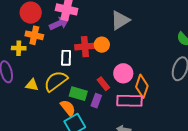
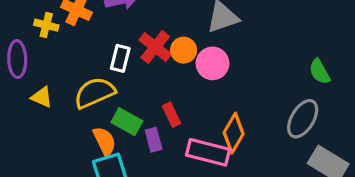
red cross: (85, 47) -> (155, 47), turned 30
pink circle: (123, 73) -> (212, 63), moved
yellow triangle: (32, 85) -> (42, 97), moved
purple rectangle: (96, 101) -> (154, 140), turned -48

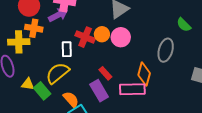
yellow cross: (46, 25) -> (19, 42), size x1.5
gray ellipse: (303, 119) -> (166, 50), moved
green rectangle: (127, 122) -> (42, 91), moved, turned 36
purple rectangle: (154, 140) -> (99, 91), size x1.5

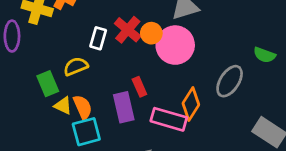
green semicircle: (184, 25) -> (264, 55), turned -42
pink circle: (121, 37) -> (175, 45), size x1.4
yellow semicircle: (57, 73) -> (76, 66), size x0.7
yellow triangle: (28, 84) -> (63, 106), moved

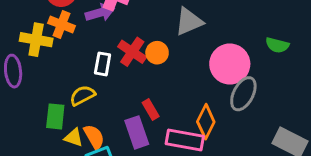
pink circle: (175, 45) -> (230, 64), moved
green semicircle: (264, 55) -> (277, 45), moved
green rectangle: (48, 84) -> (55, 116), turned 35

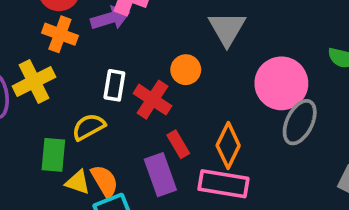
gray triangle: (189, 22) -> (227, 28), turned -36
yellow cross: (36, 40) -> (34, 82), moved, turned -36
red cross: (132, 52) -> (152, 100), moved
orange diamond: (206, 122) -> (228, 145), moved

